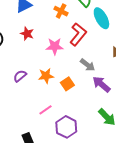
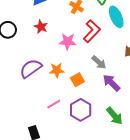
purple semicircle: (20, 76) -> (31, 68), size x1.6
purple hexagon: (66, 127) -> (81, 110), moved

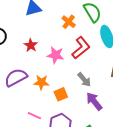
red star: (41, 27) -> (31, 45), moved
pink line: (54, 104) -> (34, 116), turned 48

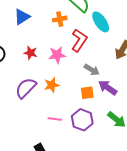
orange cross: (69, 22) -> (60, 19), turned -32
orange square: (61, 94) -> (87, 93), moved, turned 32

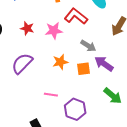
red L-shape: (79, 40) -> (76, 16), turned -85
orange star: (52, 85) -> (60, 62), moved
purple hexagon: (82, 120) -> (75, 109), moved

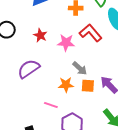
gray arrow: (88, 46) -> (80, 68), moved
orange star: (60, 62) -> (66, 85), moved

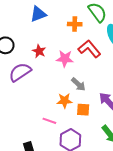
purple semicircle: (29, 69) -> (20, 72), moved
orange square: (88, 86) -> (83, 110), moved

